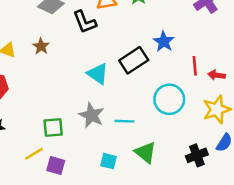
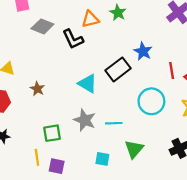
brown star: (41, 46) -> (37, 89), moved
green triangle: (145, 152) -> (134, 149), turned 36
yellow line: (34, 154) -> (37, 157), turned -63

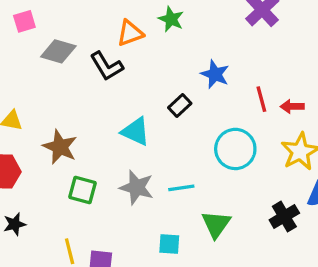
black rectangle: (118, 69) -> (180, 106), size x0.6
brown star: (37, 89) -> (60, 147), size x1.5
green square: (52, 133) -> (82, 190), moved, turned 30

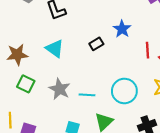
cyan triangle: (135, 131) -> (55, 49), moved
brown star: (60, 147) -> (17, 55), turned 30
cyan circle: (235, 149) -> (124, 91), moved

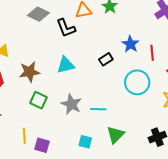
cyan triangle: (55, 49) -> (66, 65), turned -48
red line: (148, 50) -> (152, 53), moved
cyan circle: (124, 91) -> (137, 82), moved

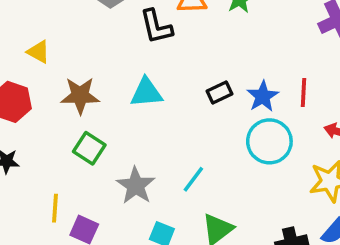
blue star: (130, 44) -> (263, 96), moved
gray star: (71, 104) -> (136, 186), moved
cyan line: (98, 109) -> (193, 179), turned -63

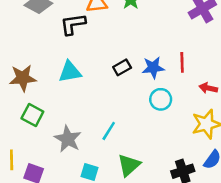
black L-shape: (156, 27) -> (73, 24), turned 100
blue star: (263, 96) -> (153, 68), turned 30
cyan circle: (269, 141) -> (161, 99), size x0.7

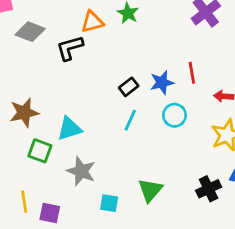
cyan triangle: (70, 72) -> (69, 129), moved
cyan line: (109, 131) -> (130, 120), moved

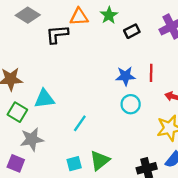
black rectangle: (129, 87) -> (132, 31), moved
cyan line: (130, 120) -> (80, 123), moved
gray star: (81, 171) -> (32, 139), moved, turned 30
cyan square: (109, 203) -> (74, 164), moved, turned -35

